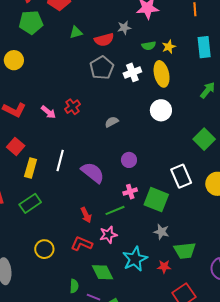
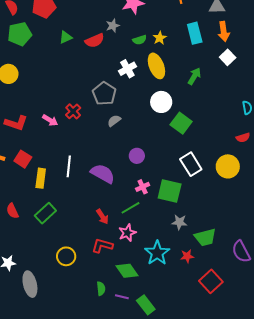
gray pentagon: (102, 68) -> (104, 94), moved
green arrow: (208, 90) -> (194, 76), moved
green square: (204, 139) -> (181, 123), moved

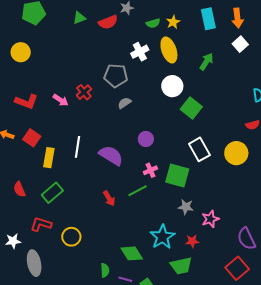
gray pentagon: (104, 94) -> (116, 76), turned -30
pink star: (127, 233) -> (210, 219), moved
green trapezoid: (205, 237) -> (181, 266), moved
red L-shape: (102, 246) -> (41, 224), moved
red square: (211, 281) -> (237, 268), moved

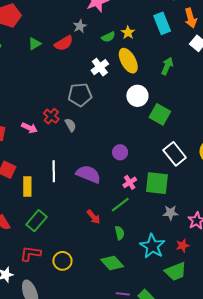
gray semicircle: (124, 103) -> (70, 125), moved, turned 104
green diamond: (132, 253) -> (112, 263), moved
green semicircle: (105, 270) -> (120, 233), moved

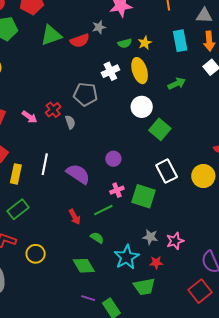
green triangle: (35, 44) -> (51, 35), size x1.6
green arrow: (167, 66) -> (177, 84), turned 30
gray star: (171, 213) -> (150, 237), moved
green semicircle: (120, 233) -> (97, 238), turned -56

